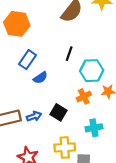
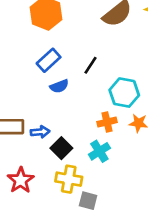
black line: (69, 54) -> (90, 65), moved
black square: (59, 112) -> (61, 148), moved
cyan cross: (94, 128) -> (99, 151), moved, turned -35

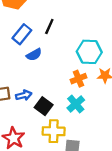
black line: (90, 65) -> (49, 27), moved

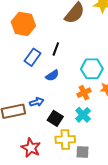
blue semicircle: (34, 55) -> (52, 75), moved
blue arrow: (24, 95) -> (37, 102), moved

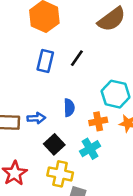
blue rectangle: (32, 57) -> (45, 61), turned -36
blue semicircle: (52, 75) -> (69, 108), moved, turned -72

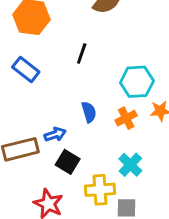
blue rectangle: (45, 61) -> (26, 69), moved, turned -50
black square: (54, 144) -> (68, 162), moved
cyan cross: (90, 149) -> (130, 165), moved

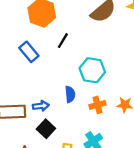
black line: (82, 53) -> (63, 41), moved
cyan hexagon: (137, 82) -> (92, 70), moved

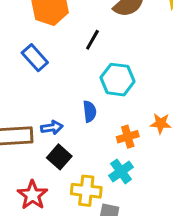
black line: (63, 41) -> (92, 40), moved
orange cross: (98, 105) -> (128, 137), moved

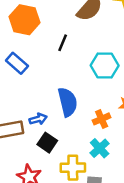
cyan hexagon: (118, 80) -> (105, 65), moved
blue semicircle: (90, 111) -> (68, 102), size x1.6

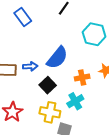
blue semicircle: (68, 102) -> (57, 58), turned 40
black square: (47, 143) -> (48, 85), moved

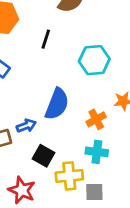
black square: (48, 85) -> (44, 156), moved
cyan cross: (75, 101) -> (97, 152), turned -35

